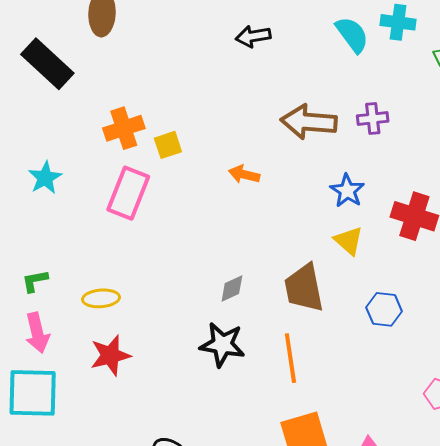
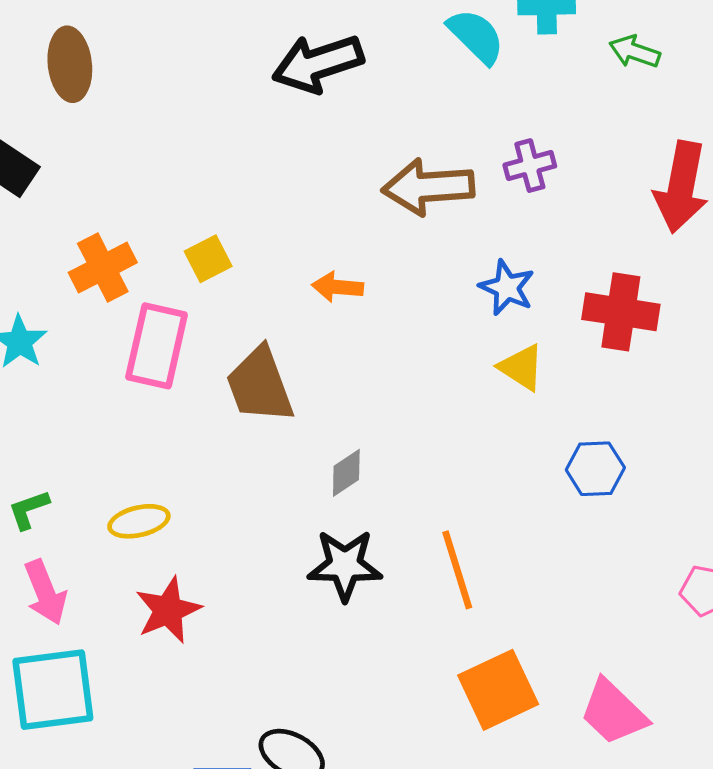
black arrow: (253, 36) -> (318, 64), size x1.6
orange cross: (124, 128) -> (103, 268), moved
brown trapezoid: (304, 288) -> (260, 385), moved

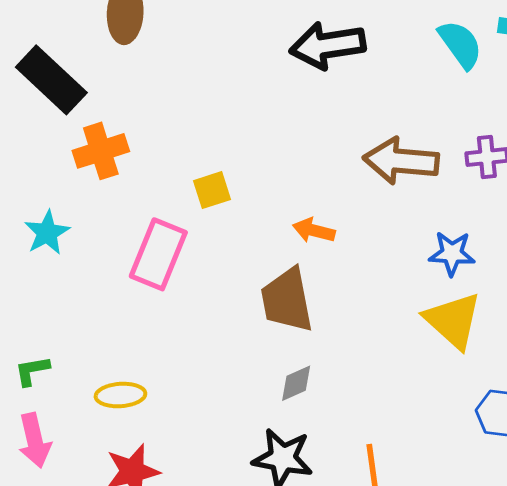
orange cross: (103, 268) -> (101, 151), moved
blue star: (507, 288) -> (452, 253), turned -30
yellow triangle: (521, 367) -> (453, 321), size x1.5
brown trapezoid: (260, 385) -> (287, 300), moved

